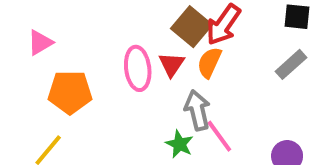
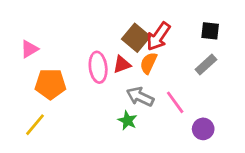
red triangle: (172, 64) -> (122, 64), turned 36
gray arrow: (197, 110) -> (140, 97), turned -52
pink line: (219, 136) -> (175, 102), moved

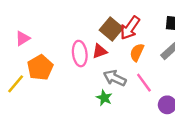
orange semicircle: (149, 63) -> (137, 52), moved
orange pentagon: (50, 84) -> (40, 68), turned -30
yellow line: (35, 125) -> (16, 84), moved

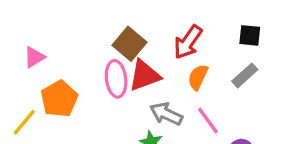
brown square: (111, 29) -> (129, 44), moved
red triangle: (100, 51) -> (144, 75), size x1.5

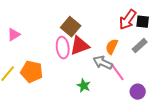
red arrow: (188, 42) -> (128, 20), moved
orange pentagon: (59, 99) -> (32, 72), moved, turned -30
gray arrow: (166, 114) -> (103, 63), moved

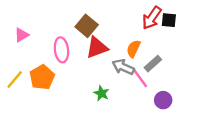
gray rectangle: (140, 46) -> (153, 64), moved
pink ellipse: (63, 48) -> (61, 50), moved
orange pentagon: (32, 72) -> (42, 77), turned 30

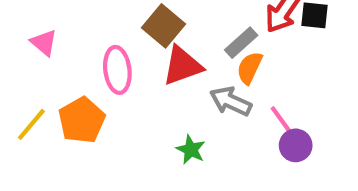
pink triangle: (21, 35) -> (44, 43), turned -49
gray rectangle: (153, 64) -> (241, 43), moved
pink line: (140, 78) -> (283, 122), moved
purple circle: (163, 100) -> (296, 145), moved

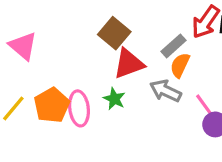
pink triangle: (44, 43) -> (23, 46), size x1.4
pink ellipse: (117, 70) -> (79, 108), moved
green star: (191, 150) -> (114, 99), moved

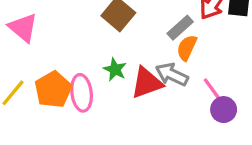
red triangle: (129, 64) -> (147, 83), moved
green star: (114, 99) -> (115, 69), moved

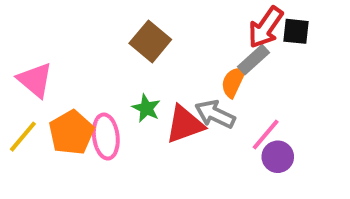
pink triangle: (23, 28) -> (35, 80), moved
gray rectangle: (180, 28) -> (253, 60), moved
pink line: (214, 91) -> (266, 134), turned 76

